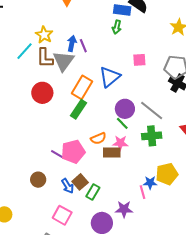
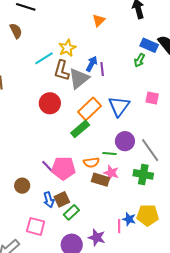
blue triangle: (110, 77) -> (119, 106), turned -30
green line: (122, 123) -> (109, 153), moved, turned -56
pink square: (62, 215) -> (36, 226), turned -30

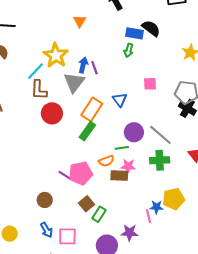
yellow star: (67, 48) -> (56, 55), size x1.4
brown L-shape: (62, 70) -> (39, 90), moved
blue triangle: (119, 106) -> (120, 100), size x0.7
blue arrow: (49, 200) -> (46, 230), moved

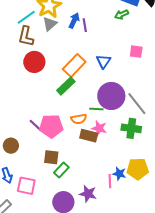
green arrow: (129, 50) -> (122, 14), turned 40
gray triangle: (74, 82) -> (50, 24), moved, size x0.7
purple circle: (134, 132) -> (111, 96), size x1.4
brown square: (87, 204) -> (51, 157), turned 35

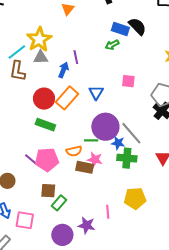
blue arrow: (74, 20) -> (64, 70), moved
gray triangle: (50, 24) -> (41, 57), turned 42
red circle: (34, 62) -> (44, 99), moved
green rectangle: (66, 86) -> (45, 125), moved, turned 66
blue star: (119, 174) -> (118, 143), moved

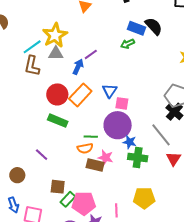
purple line: (76, 57) -> (91, 54), turned 64
pink square: (128, 81) -> (122, 103), moved
gray line: (131, 133) -> (161, 135), moved
green line: (91, 140) -> (91, 137), moved
pink pentagon: (47, 160) -> (84, 203), moved

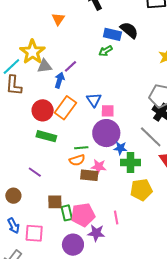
gray triangle: (56, 53) -> (44, 66), moved
yellow pentagon: (144, 198) -> (141, 190), moved
green rectangle: (68, 199) -> (67, 213), turned -49

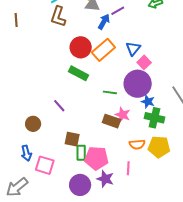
pink square: (108, 111) -> (144, 62), turned 32
orange semicircle: (77, 160) -> (137, 144), moved

